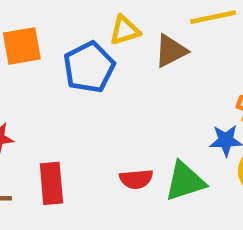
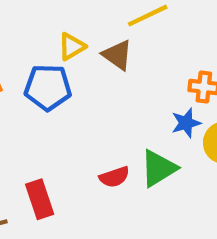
brown triangle: (171, 51) -> (117, 55), turned -44
blue pentagon: (89, 67) -> (48, 87), turned -30

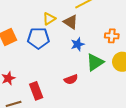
blue star: (186, 123) -> (78, 44), moved
green triangle: (158, 168) -> (95, 62), moved

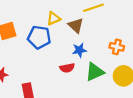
red semicircle: (71, 79) -> (67, 68), moved

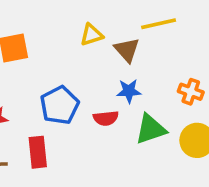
blue pentagon: (39, 37) -> (60, 105), moved, turned 30

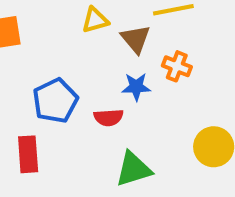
orange cross: (191, 92) -> (177, 66), moved
green triangle: (151, 129) -> (133, 169), moved

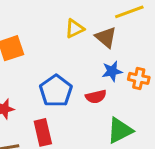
orange cross: (177, 66) -> (139, 78), moved

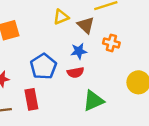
blue star: (112, 71) -> (79, 51), moved
orange cross: (139, 78) -> (111, 43), moved

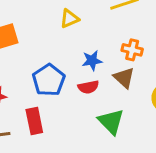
brown triangle: (86, 25) -> (124, 78), moved
green triangle: (93, 101) -> (111, 122), turned -50

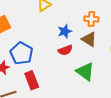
blue pentagon: (49, 80) -> (21, 53), moved

